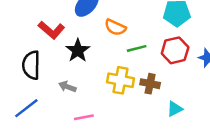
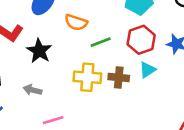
cyan triangle: (175, 109) -> (147, 70), moved

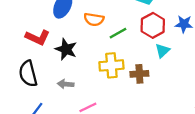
brown cross: (119, 77) -> (139, 74), moved

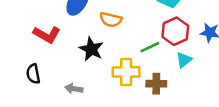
green line: (118, 33) -> (150, 47), moved
black star: (66, 49) -> (91, 49), moved
black semicircle: (28, 74) -> (33, 74), size x0.7

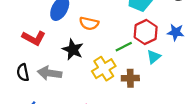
yellow cross: (126, 72) -> (104, 69), turned -30
gray arrow: (74, 89) -> (50, 73), moved, size x1.5

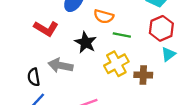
green line: (124, 47) -> (122, 35), moved, turned 35
black semicircle: (23, 73) -> (34, 77), moved

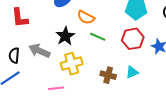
red L-shape: (46, 28) -> (20, 18), moved, turned 40
cyan triangle: (168, 54) -> (132, 72), moved
yellow cross: (116, 64) -> (72, 64), moved

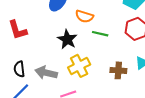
gray arrow: (39, 51) -> (46, 73), moved

